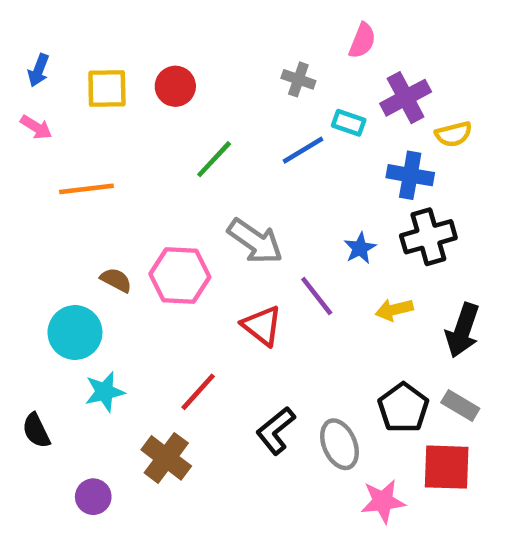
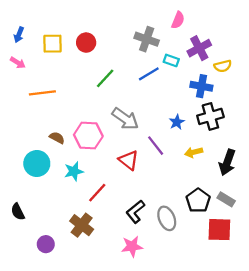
gray cross: (298, 79) -> (147, 39), size x1.5
cyan star: (105, 392) -> (74, 171), moved
pink star: (383, 501) -> (132, 246), moved

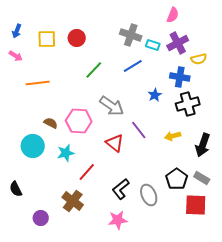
pink semicircle: (178, 20) -> (173, 15), moved
cyan rectangle: (171, 60) -> (153, 45), moved
blue star: (177, 122) -> (155, 95), moved

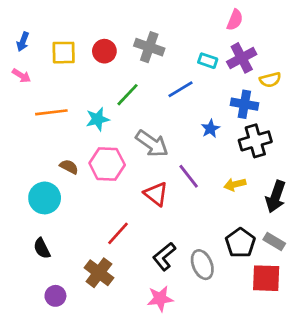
gray cross: (131, 35) -> (149, 47), moved
cyan star: (66, 153) -> (98, 119), moved
black semicircle: (16, 189) -> (42, 248), moved

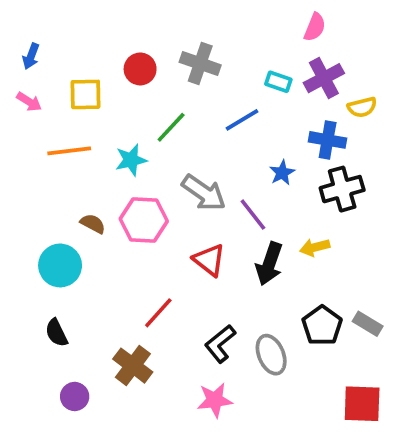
yellow square: (64, 53) -> (86, 94), moved
purple line: (189, 176) -> (253, 215), moved
black arrow: (276, 197) -> (269, 264), moved
red square: (266, 278) -> (362, 404), moved

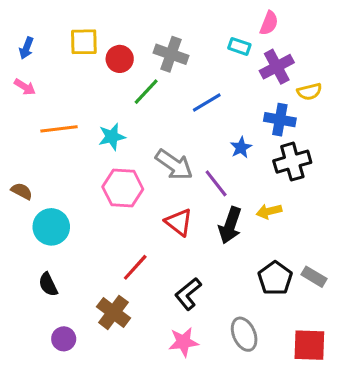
cyan rectangle: (278, 82) -> (239, 46), moved
yellow square: (86, 94) -> (84, 42), moved
green line: (171, 127) -> (146, 92), moved
brown semicircle: (93, 224) -> (22, 191), moved
gray ellipse: (271, 355) -> (244, 334), moved

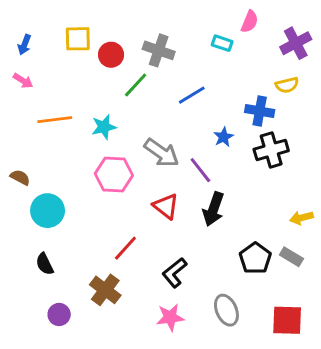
purple cross: (277, 67) -> (296, 43), moved
yellow arrow: (269, 211) -> (301, 218), moved

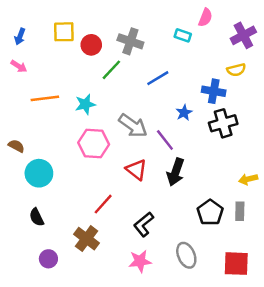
gray rectangle: (291, 257) -> (240, 211), turned 60

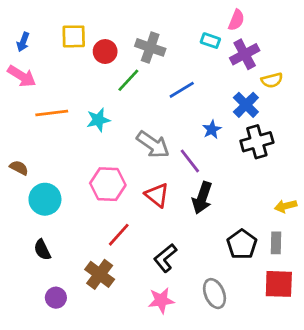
purple cross: (243, 35) -> (245, 54), moved
pink arrow: (19, 66) -> (22, 76), size x1.5
blue cross: (214, 91) -> (246, 105), turned 35
pink hexagon: (94, 144) -> (108, 184), moved
red square: (236, 264) -> (279, 284), moved

